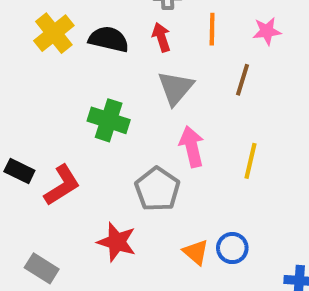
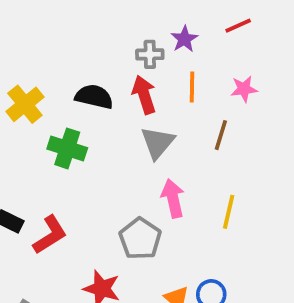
yellow cross: (54, 33) -> (25, 104), moved
red arrow: (161, 37) -> (144, 95), size x1.4
green cross: (109, 120) -> (67, 148), moved

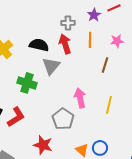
purple star: (184, 39) -> (94, 15), moved
gray triangle: (157, 143) -> (51, 66), moved
green cross: (67, 148) -> (27, 83), moved

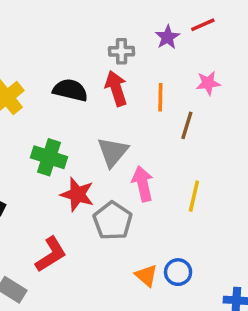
orange line: (90, 40) -> (160, 97), moved
gray triangle: (51, 66) -> (113, 152), moved
red L-shape: (16, 117) -> (51, 254), moved
red star: (43, 145) -> (77, 194), moved

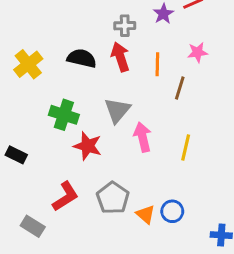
gray pentagon: (113, 221) -> (113, 198), moved

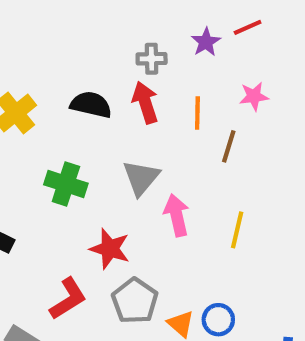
red star: (88, 146) -> (110, 249), moved

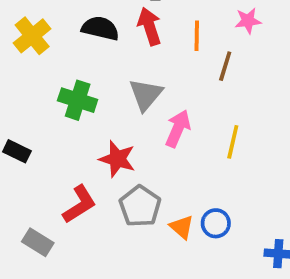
pink arrow: (177, 215) -> (178, 129), turned 36

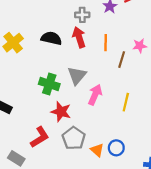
pink star: (248, 21) -> (140, 46), moved
green cross: (78, 100) -> (49, 84), moved

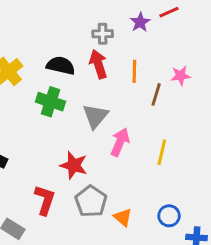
green cross: (49, 84) -> (51, 102), moved
red L-shape: (40, 137) -> (45, 200), turned -40
blue circle: (116, 148) -> (169, 216), moved

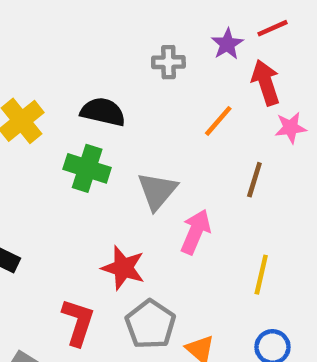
red arrow: (98, 64) -> (266, 82), moved
orange line: (134, 71) -> (218, 121), turned 40
brown line: (156, 94) -> (254, 180), moved
yellow line: (162, 152) -> (261, 275), moved

